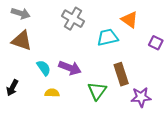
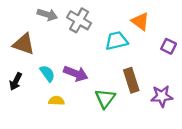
gray arrow: (21, 13) -> (47, 15), moved
black arrow: (12, 88) -> (16, 81), moved
purple star: (141, 97) -> (162, 96), moved

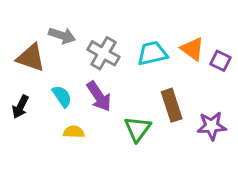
gray arrow: (47, 15) -> (62, 36), moved
gray cross: (79, 20) -> (103, 53), moved
orange triangle: (140, 21) -> (192, 49), moved
purple arrow: (76, 74) -> (99, 96), turned 35

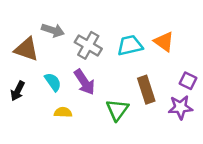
purple square: (221, 61) -> (188, 81), moved

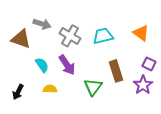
orange triangle: (164, 42) -> (141, 33), moved
black arrow: (18, 91) -> (18, 92), moved
purple star: (180, 107) -> (143, 85), turned -30

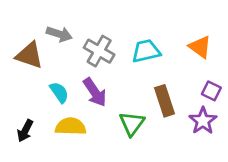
yellow semicircle: (50, 89) -> (71, 126), size x1.5

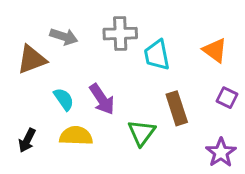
gray cross: (99, 51) -> (120, 34), moved, turned -32
cyan trapezoid: (146, 51) -> (157, 55), turned -88
brown triangle: (29, 55) -> (32, 59), turned -40
purple star: (203, 121) -> (221, 153), moved

